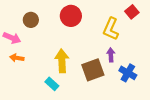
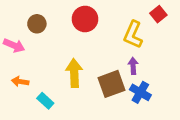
orange arrow: (17, 58) -> (20, 82), moved
blue cross: (128, 73) -> (140, 92), moved
cyan rectangle: (52, 84) -> (45, 101), moved

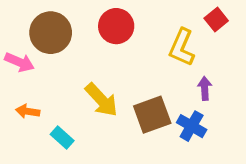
brown circle: (37, 24) -> (51, 33), size x1.6
purple arrow: (133, 66) -> (205, 88), moved
yellow arrow: (74, 73) -> (101, 100), turned 140

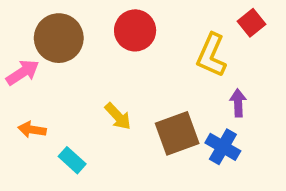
pink arrow: (19, 62) -> (23, 72), turned -56
yellow arrow: (101, 100) -> (118, 116), size x0.7

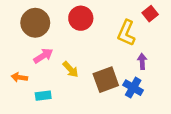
pink arrow: (23, 72) -> (43, 56), moved
cyan rectangle: (72, 160) -> (43, 96), turned -49

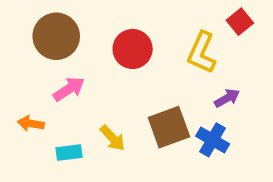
red circle: (81, 18) -> (133, 49), moved
purple arrow: (142, 61) -> (227, 98), turned 63
yellow arrow: (71, 69) -> (113, 138), moved

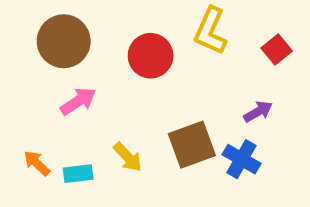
red square: (240, 22) -> (277, 50), moved
yellow L-shape: (202, 53) -> (210, 31), moved
orange arrow: (31, 124) -> (37, 163), moved, turned 35

